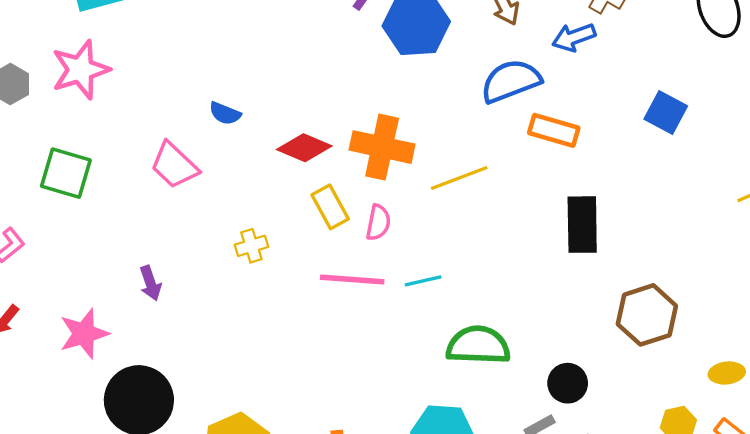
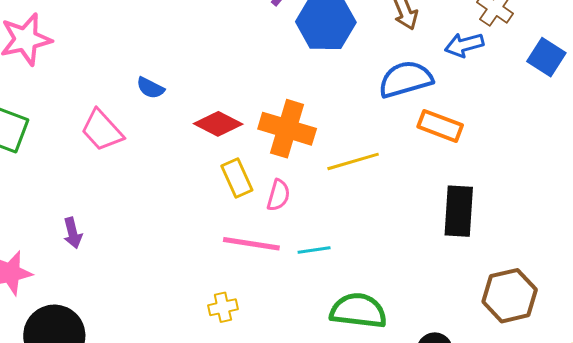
blue square: (666, 112) -> (546, 57), moved
yellow cross: (251, 246) -> (223, 307), moved

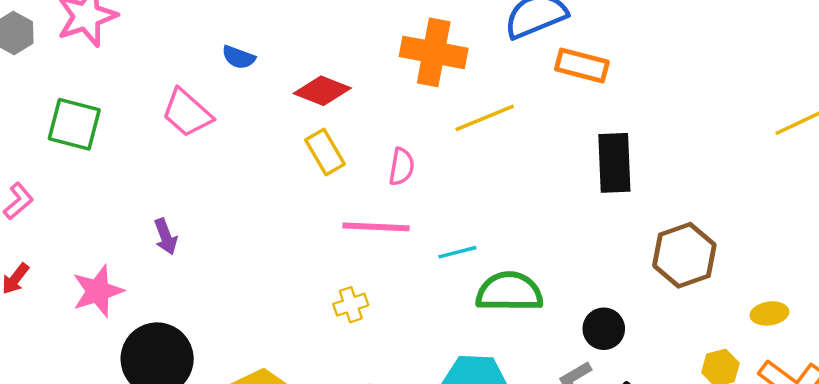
orange cross: (287, 129) -> (434, 52), moved
yellow rectangle: (237, 178) -> (325, 152), moved
cyan line: (314, 250) -> (457, 252), moved

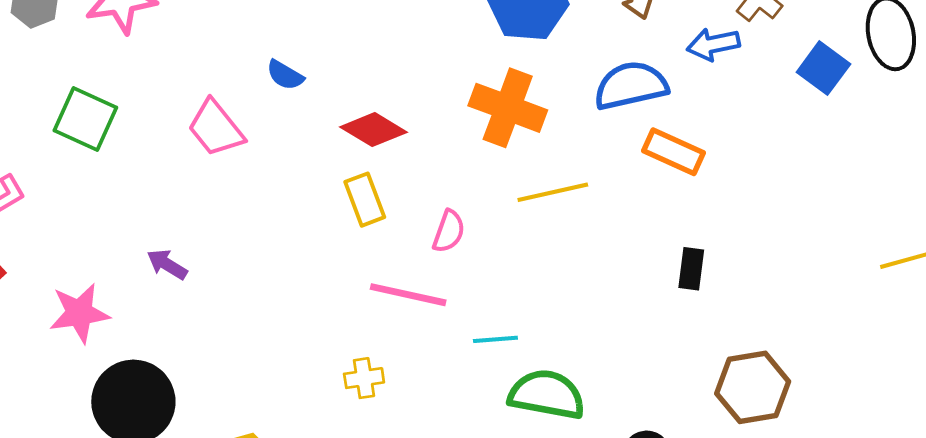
black rectangle: (614, 163) -> (691, 269), size x0.6
purple arrow: (166, 237) -> (167, 264), turned 132

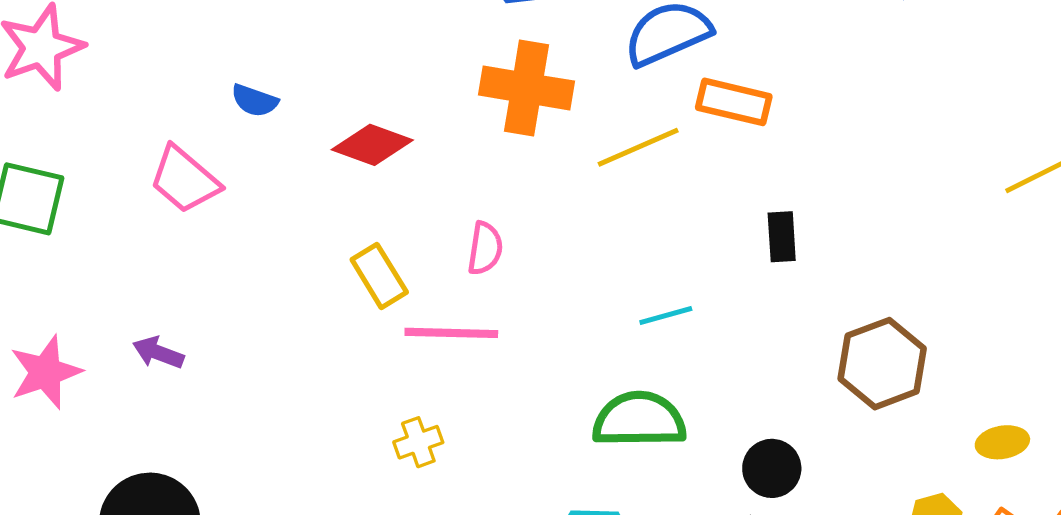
yellow line: (553, 192) -> (638, 147), moved
yellow rectangle: (365, 200) -> (379, 276), moved
pink star: (79, 313) -> (46, 372), moved
cyan line: (495, 339) -> (666, 315), moved

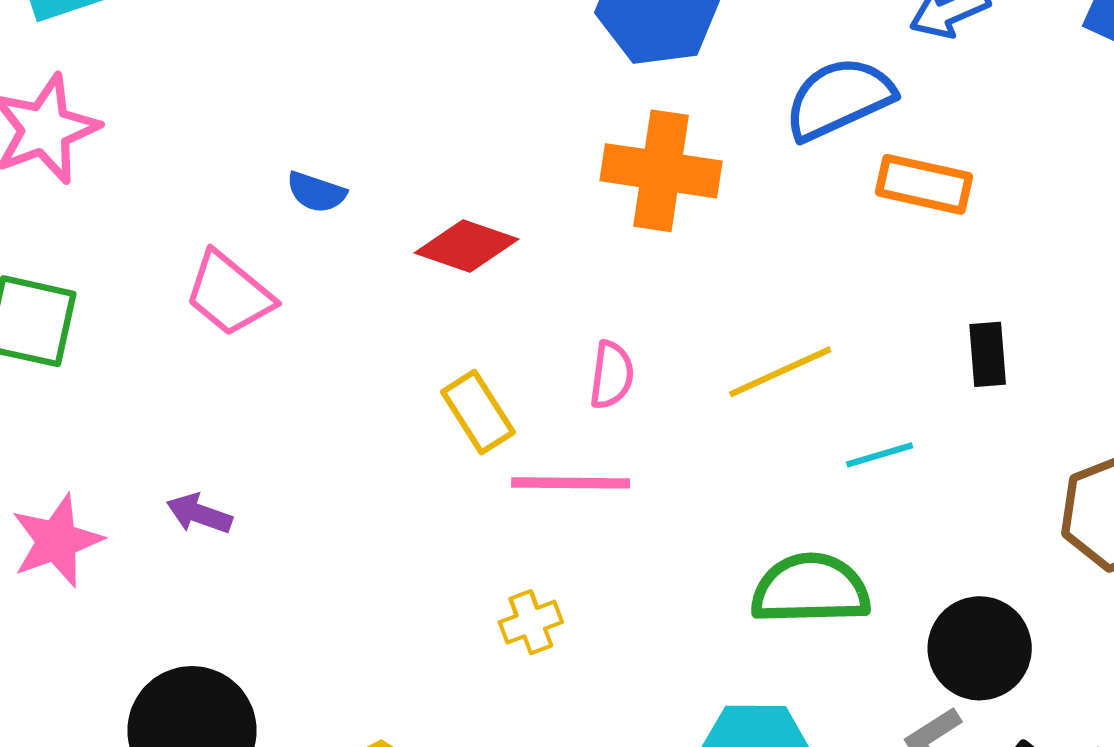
yellow line: (638, 147) -> (780, 372), moved
cyan line: (666, 315) -> (880, 455), moved
black circle: (772, 468) -> (980, 648), size x1.4

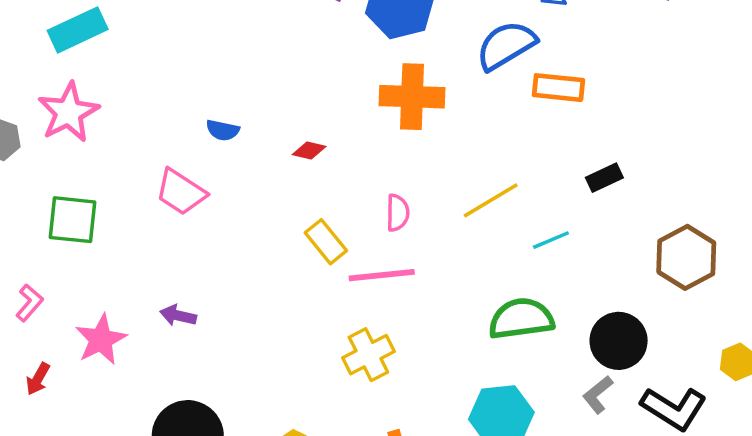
red diamond: (466, 246) -> (309, 151), size x0.6
black rectangle: (988, 354) -> (604, 178), turned 76
yellow cross: (531, 622) -> (368, 355), size x1.5

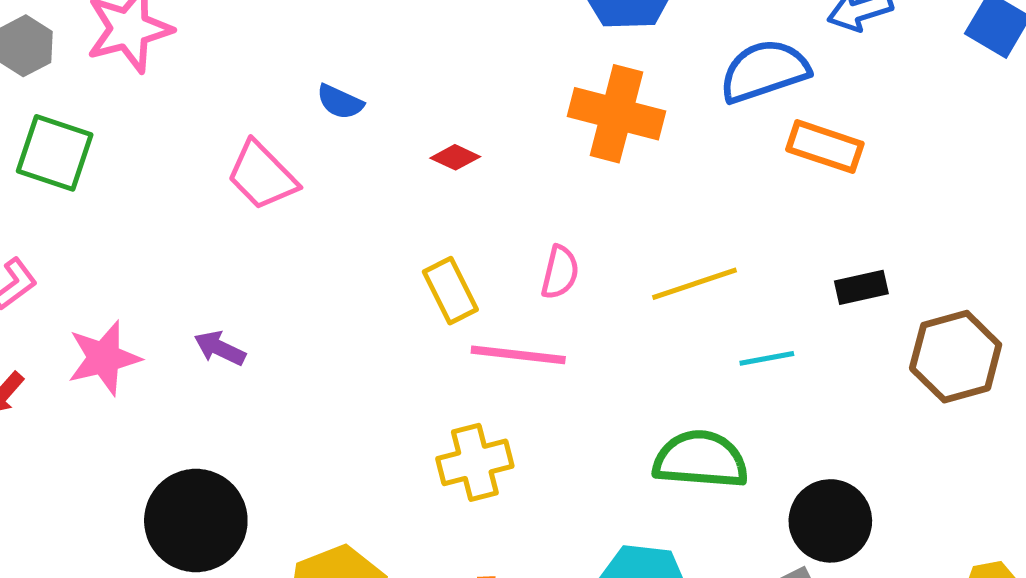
green square: (73, 220) -> (55, 153), moved
brown hexagon: (686, 257) -> (956, 357), moved

